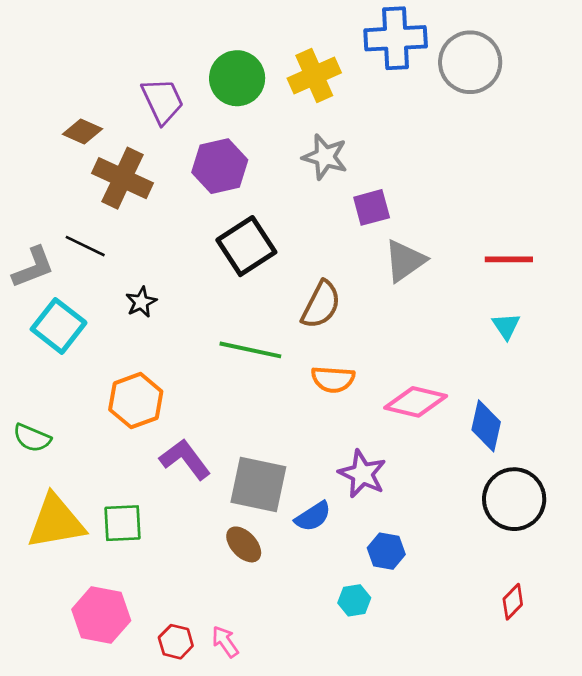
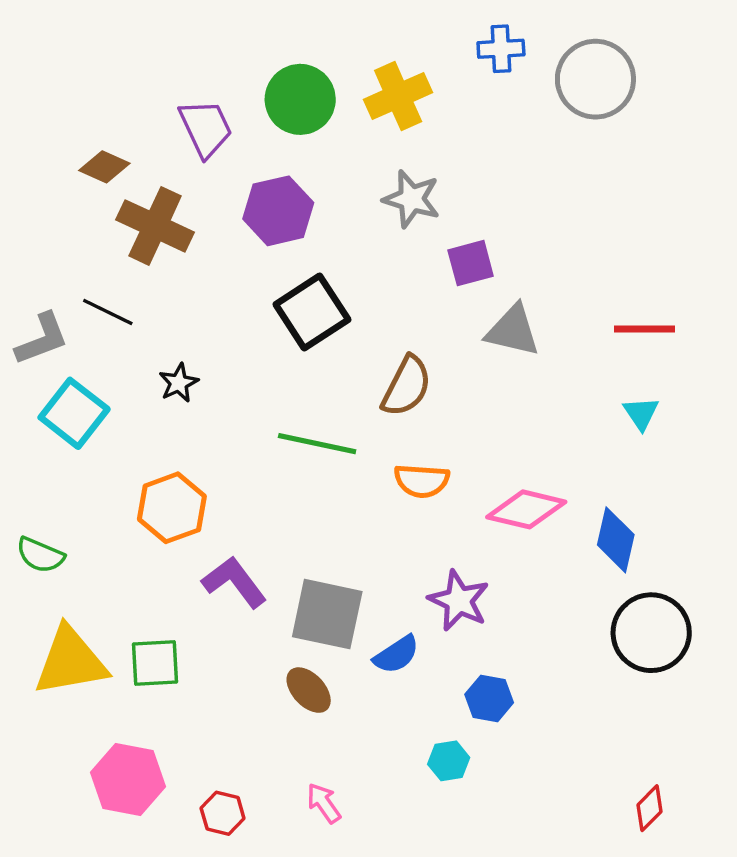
blue cross: (396, 38) -> (501, 49), size x0.6
gray triangle: (405, 261) -> (513, 331), turned 48
red diamond: (513, 602) -> (649, 808), moved
pink arrow: (225, 642) -> (324, 803), moved

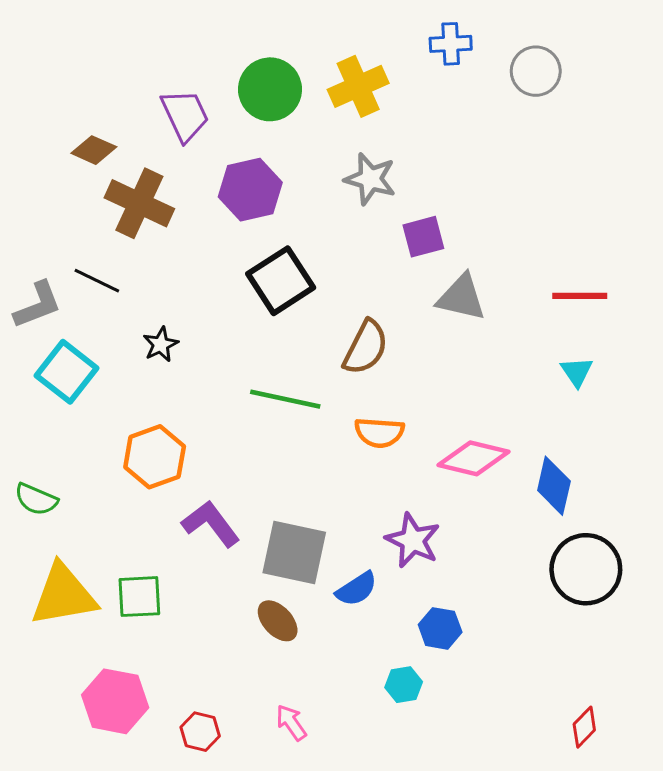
gray circle: (595, 79) -> (536, 71), size x0.7

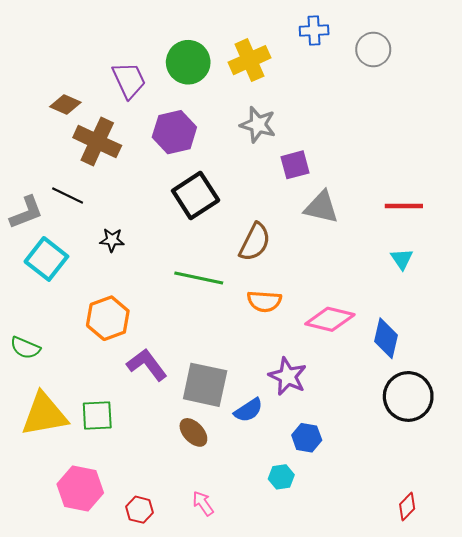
black star: (161, 344) -> (112, 240), turned 30

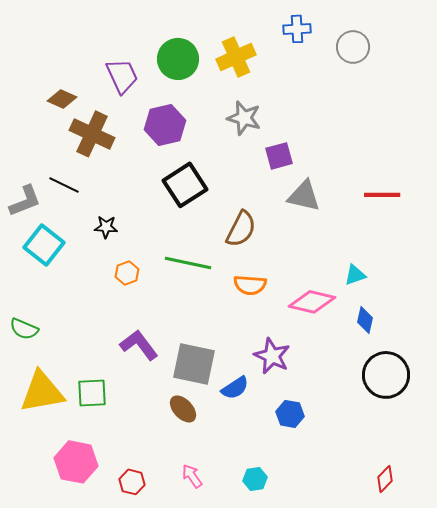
cyan triangle: (402, 259) -> (355, 275), moved, turned 45
orange hexagon: (108, 318) -> (127, 273), moved, size x0.6
blue diamond: (386, 338) -> (365, 320), size x0.7
cyan hexagon: (281, 477) -> (255, 479), moved

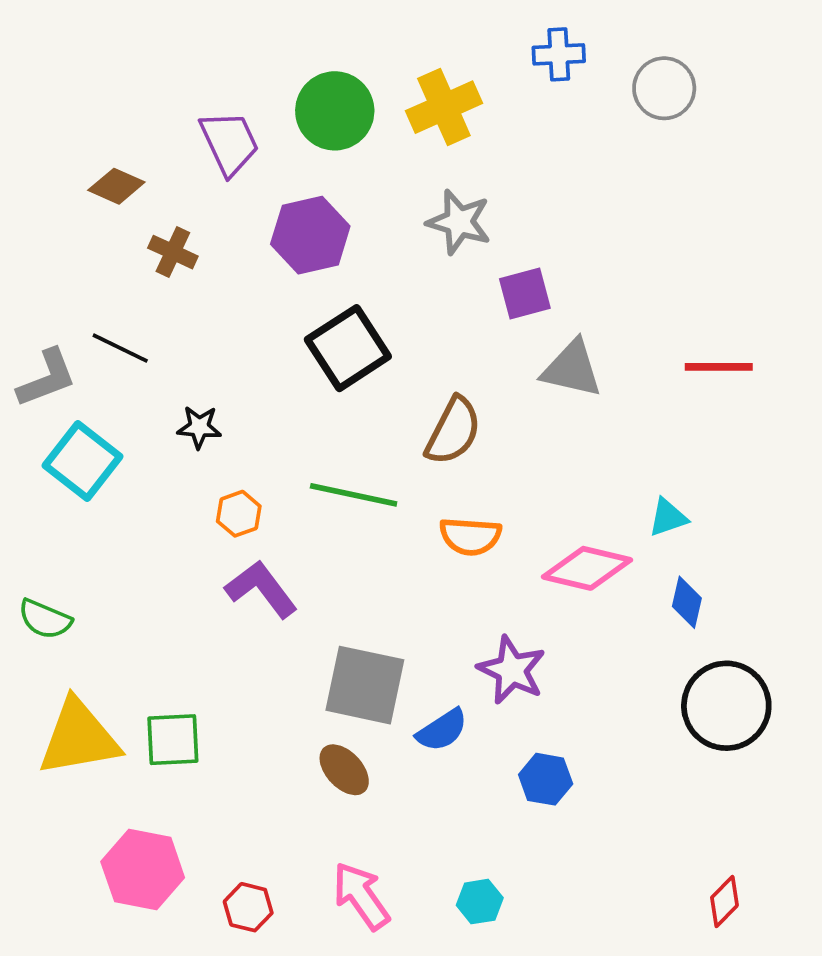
brown cross: (92, 134) -> (173, 252), size x0.6
purple L-shape: (139, 345) -> (261, 589), moved
pink arrow: (192, 476) -> (361, 896), size x1.5

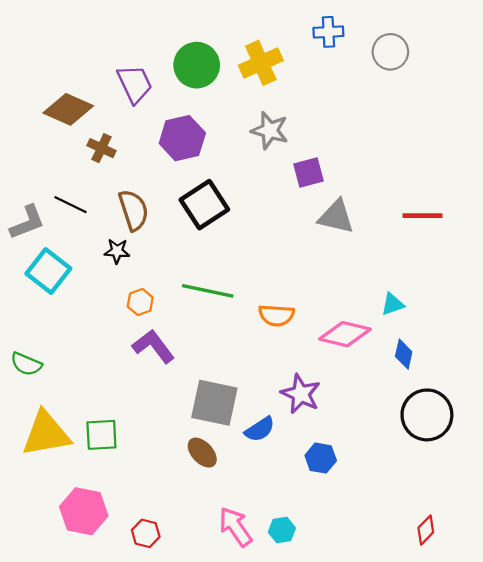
brown diamond: (116, 186) -> (68, 109), size x1.5
brown semicircle: (453, 431) -> (134, 210), moved, turned -45
pink arrow: (361, 896) -> (235, 527), moved

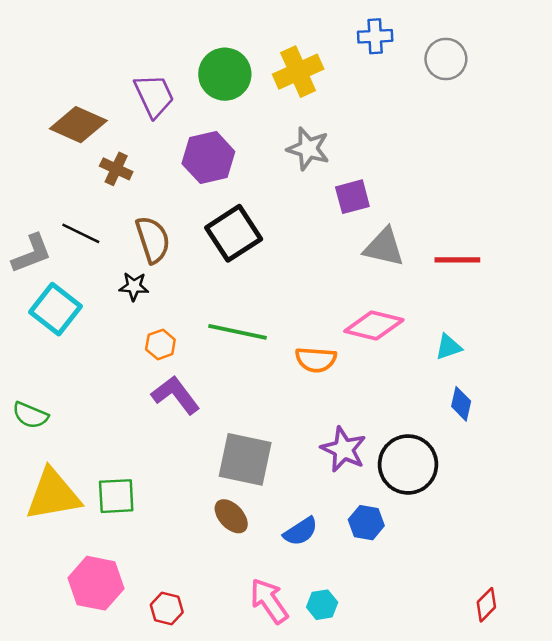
red line: (422, 216) -> (457, 260), moved
pink diamond: (345, 334) -> (374, 326), moved
black circle: (427, 415) -> (408, 464), moved
blue semicircle: (260, 429) -> (301, 531), moved

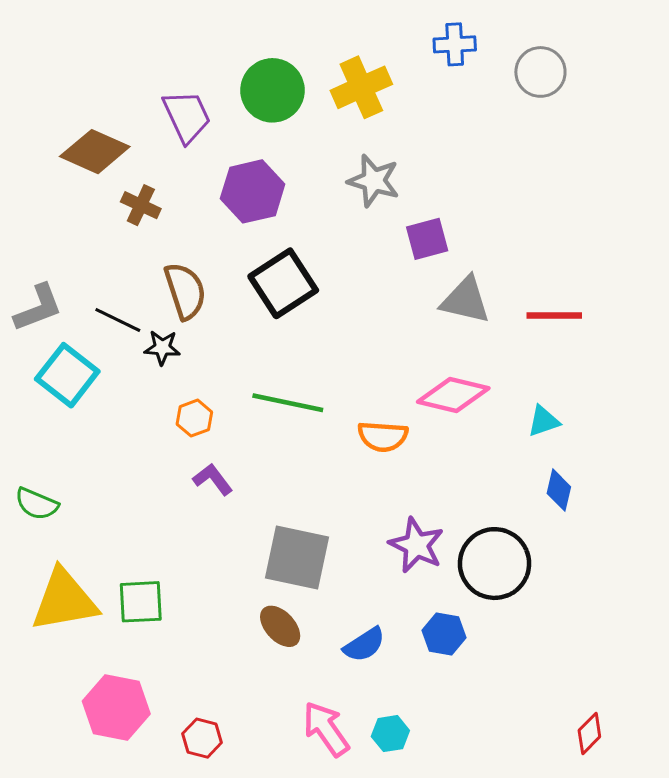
black line: (81, 233) -> (118, 320), moved
purple L-shape: (176, 395) -> (213, 479), size x0.7

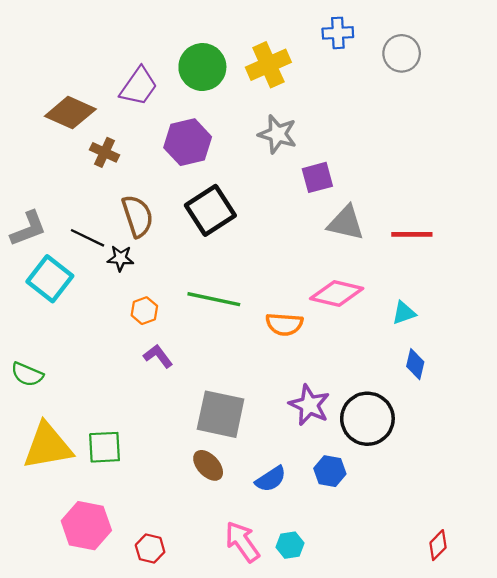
purple trapezoid: (187, 116) -> (139, 86), turned 60

